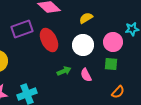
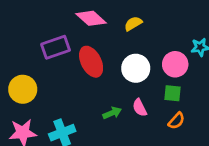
yellow semicircle: (86, 18) -> (133, 24), moved
green arrow: (64, 71) -> (112, 113), moved
orange semicircle: (118, 92) -> (176, 121), moved

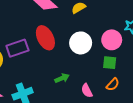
purple rectangle: (56, 47) -> (17, 48), moved
pink semicircle: (140, 108) -> (87, 91), moved

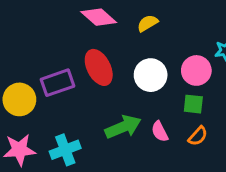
green arrow: (62, 78) -> (123, 127), size x1.6
pink semicircle: (87, 91) -> (160, 131), moved

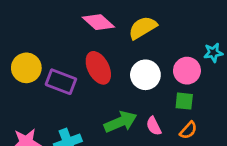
yellow semicircle: (148, 23) -> (143, 28), size x1.5
purple rectangle: (58, 83) -> (61, 82), turned 40
yellow circle: (19, 99) -> (26, 68), moved

